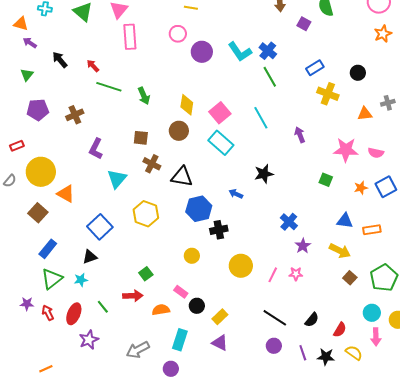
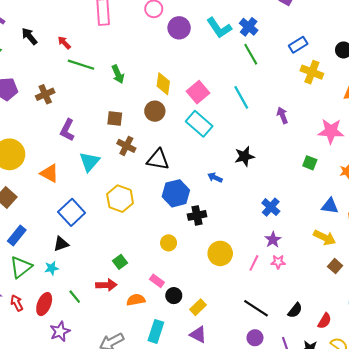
orange triangle: (66, 194) -> (49, 173), moved
purple star: (303, 246) -> (273, 240), moved

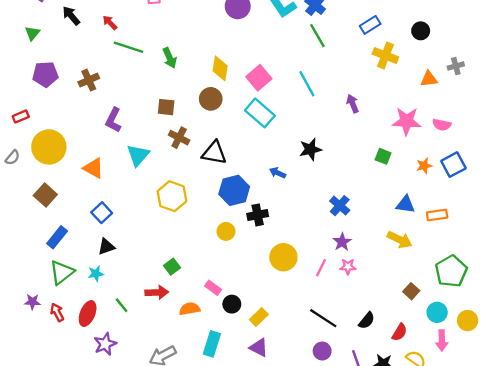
blue square: (72, 212) -> (102, 213), moved, size x0.7
yellow circle: (169, 243) -> (226, 231), moved
brown square: (335, 266) -> (411, 291), moved

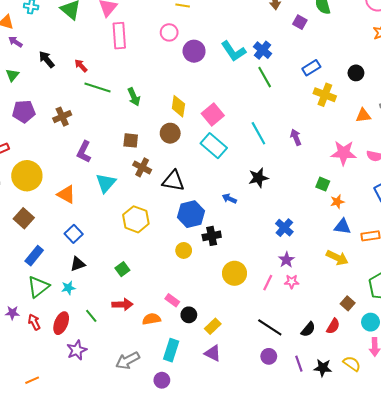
cyan line: (307, 84) -> (258, 133), moved
orange star: (424, 166) -> (337, 202), moved
green square: (172, 267) -> (122, 269), moved
red semicircle: (400, 332) -> (333, 326), moved

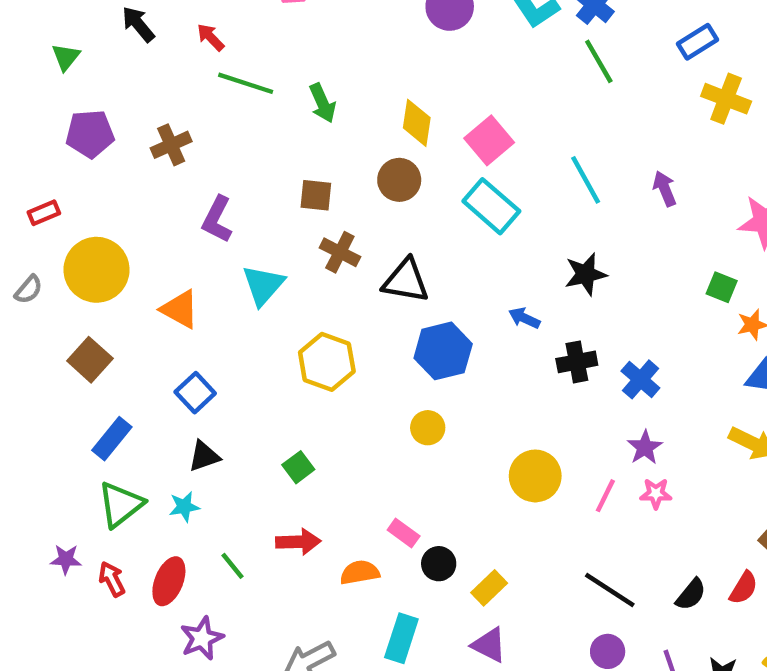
black cross: (212, 236) -> (577, 362), moved

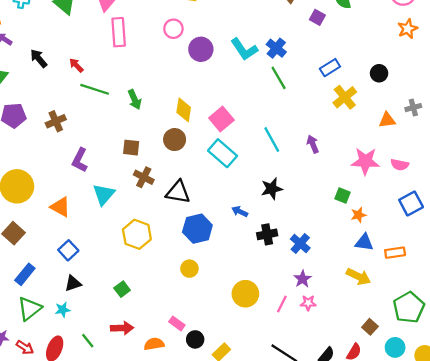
yellow cross: (726, 99) -> (345, 97), turned 30
red arrow: (112, 579) -> (25, 347), turned 150

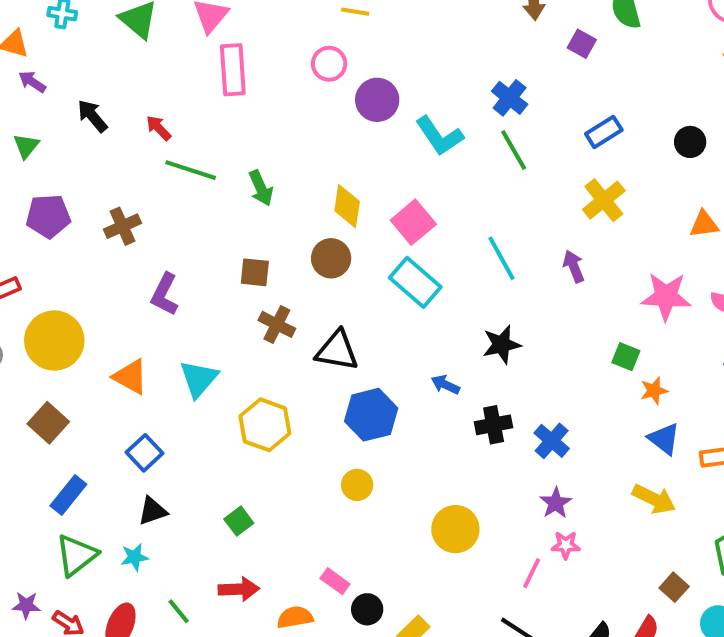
cyan L-shape: (244, 49) -> (439, 136), moved
yellow cross: (345, 97) -> (604, 200), moved
cyan triangle: (104, 194) -> (199, 379), moved
blue triangle: (364, 242) -> (664, 439), turned 30
pink line: (282, 304) -> (532, 573), moved

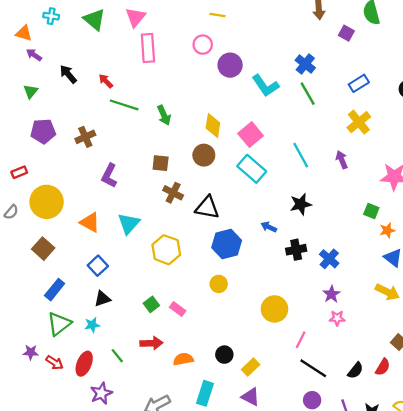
pink line: (532, 573) -> (301, 340), moved
pink rectangle: (335, 581) -> (178, 309), moved

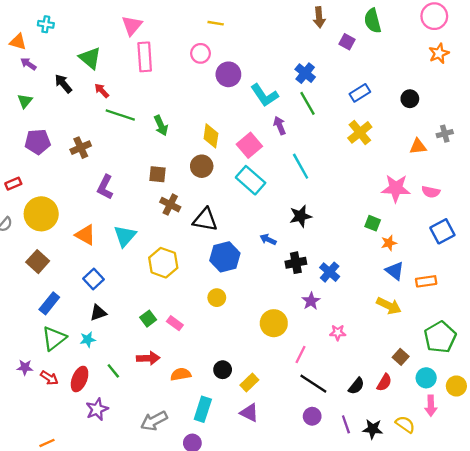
green triangle: (94, 20) -> (90, 58), moved
purple arrow: (342, 160) -> (280, 125), moved
purple star: (331, 294) -> (311, 301), moved

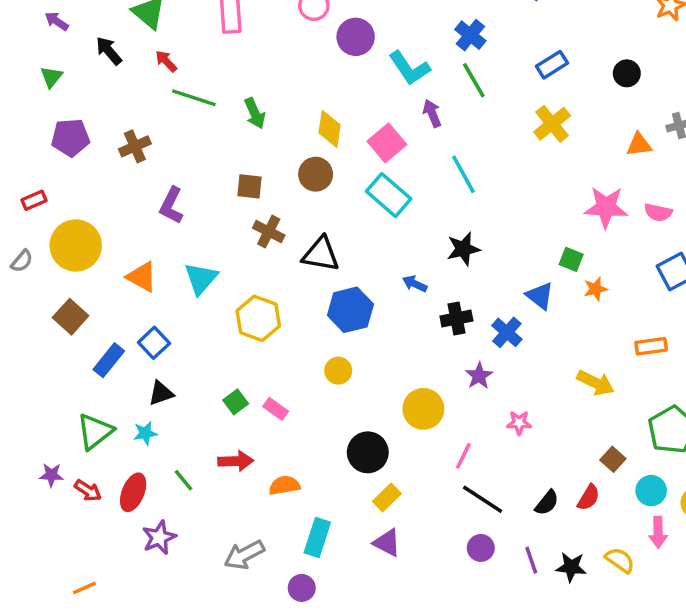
blue triangle: (395, 271) -> (540, 296), moved
blue rectangle: (49, 303) -> (109, 360), moved
black circle: (223, 370) -> (368, 452), moved, size x1.5

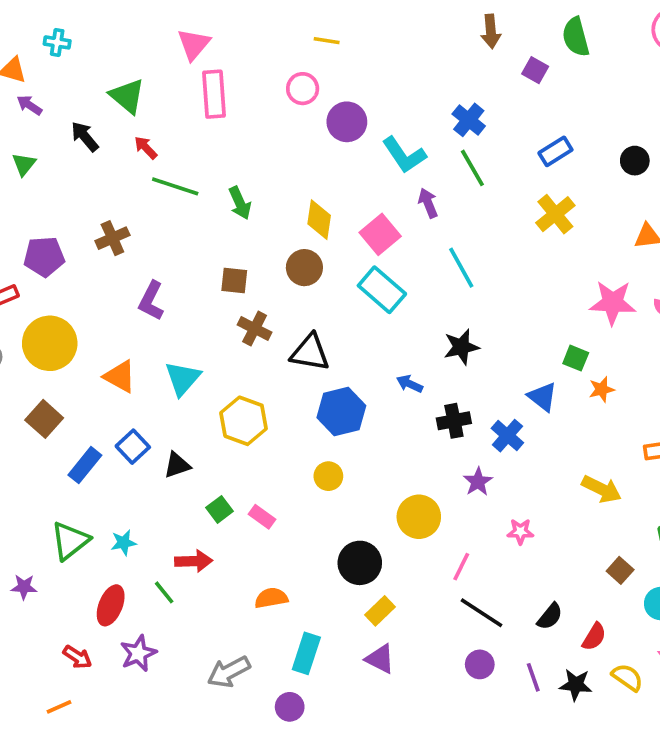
purple pentagon: (71, 138) -> (44, 257), moved
black triangle: (161, 393) -> (177, 465), moved
red arrow: (236, 461) -> (194, 561), moved
red arrow: (88, 491) -> (77, 657), moved
red semicircle: (589, 498) -> (594, 637), moved

